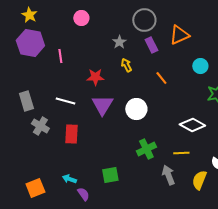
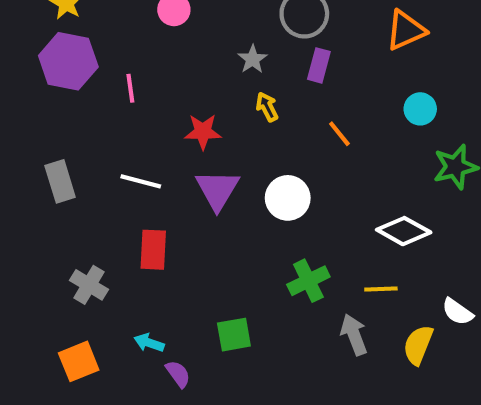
orange triangle: (179, 35) -> (406, 30), moved
purple rectangle: (151, 45) -> (319, 65), turned 42
gray cross: (40, 126) -> (89, 285), moved

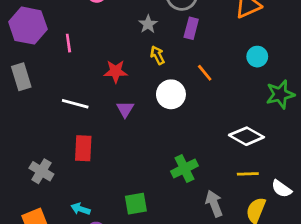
gray rectangle: (60, 181) -> (21, 77), moved
purple triangle: (217, 190) -> (125, 109), size x0.6
white circle: (288, 198) -> (171, 94), moved
yellow line: (381, 289) -> (248, 174), moved

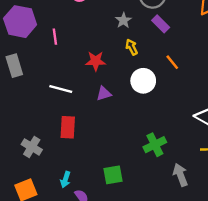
purple rectangle: (191, 28) -> (161, 24), turned -60
purple triangle: (125, 109) -> (104, 94), turned 42
cyan arrow: (81, 209) -> (65, 179), turned -91

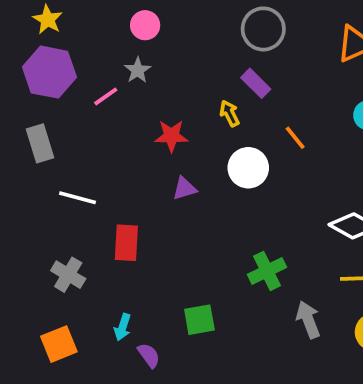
gray star: (123, 20) -> (138, 70), moved
purple rectangle: (161, 24) -> (256, 83), moved
pink line: (55, 37) -> (106, 96), turned 63
white line: (61, 89) -> (78, 198), moved

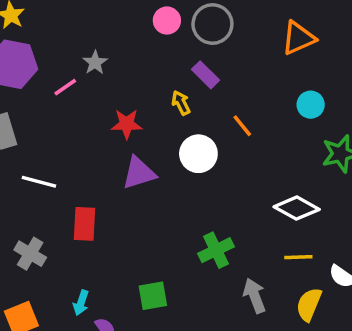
pink circle: (145, 25) -> (167, 21), moved
purple triangle: (184, 188) -> (139, 173), size x1.5

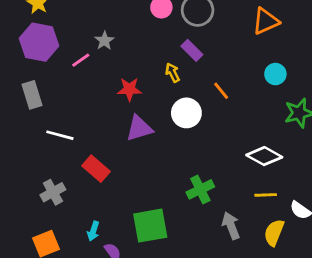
red rectangle: (85, 224) -> (96, 169), turned -52
gray cross: (30, 254) -> (53, 192), turned 30
green square: (153, 296) -> (150, 226), size x1.5

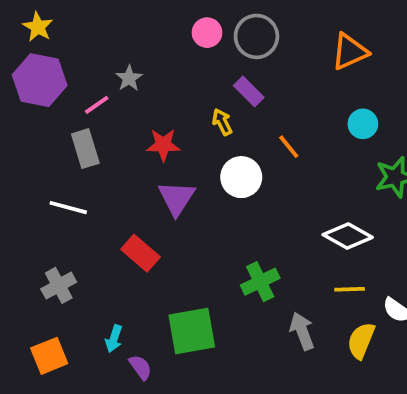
gray rectangle: (32, 95) -> (85, 149), moved
purple triangle: (139, 128) -> (177, 198), turned -40
red rectangle: (96, 169) -> (140, 253), moved

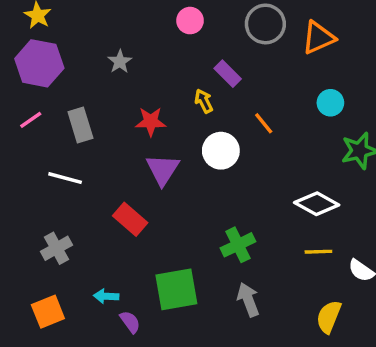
gray circle: (256, 36) -> (265, 24), moved
pink line: (97, 105) -> (31, 120), moved
gray arrow: (302, 331) -> (248, 300), moved
cyan arrow: (114, 339) -> (106, 296), turned 75
yellow semicircle: (361, 341) -> (329, 317), moved

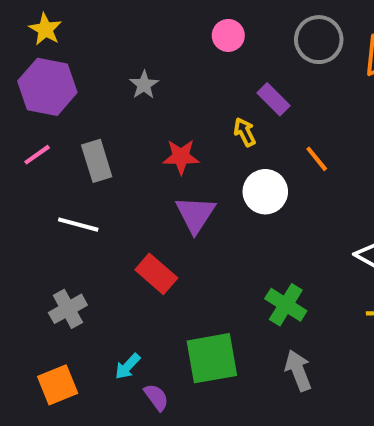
green cross: (238, 245) -> (286, 305), turned -32
cyan arrow: (106, 296) -> (128, 366), turned -50

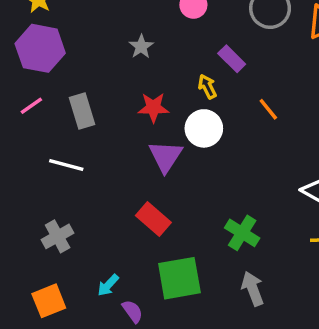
gray star: (144, 85) -> (141, 47), moved
white circle: (265, 192) -> (204, 128), moved
red rectangle: (156, 274) -> (153, 219), moved

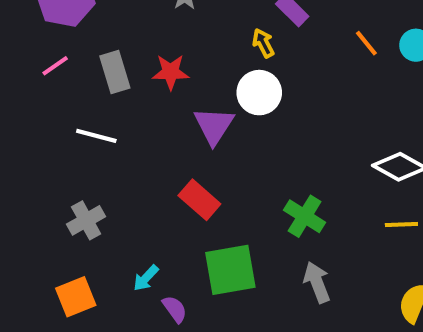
red star: (153, 108) -> (171, 72), moved
orange line: (268, 109) -> (366, 43), moved

